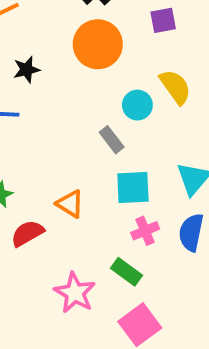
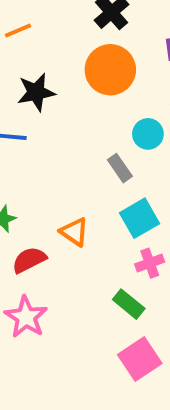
black star: (27, 70) -> (36, 92), size x1.4
cyan square: (133, 187) -> (139, 218), turned -30
pink star: (75, 293) -> (26, 317), moved

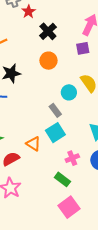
orange circle: (110, 70) -> (48, 61), size x0.7
cyan square: (139, 218) -> (55, 133), moved

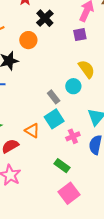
orange circle: (48, 61) -> (28, 40), moved
cyan circle: (69, 92) -> (73, 86), moved
pink cross: (72, 158) -> (73, 136), moved

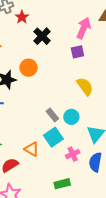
orange circle: (28, 40) -> (29, 68), moved
cyan circle: (73, 86) -> (71, 117), moved
green rectangle: (62, 166) -> (62, 184), turned -49

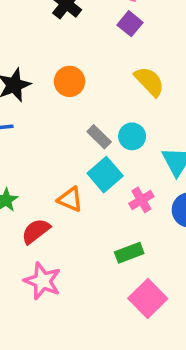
purple square: (77, 52) -> (130, 24), turned -32
orange circle: (29, 68) -> (69, 81), moved

